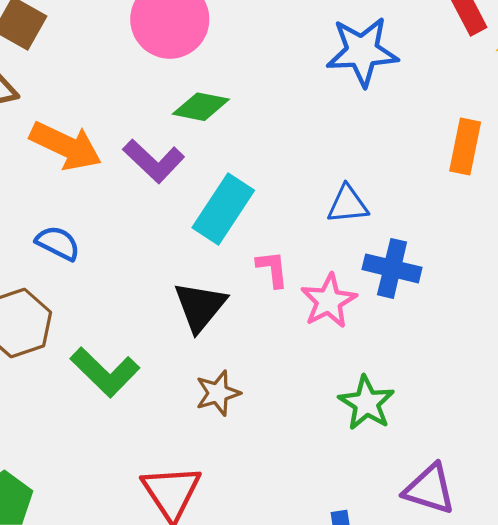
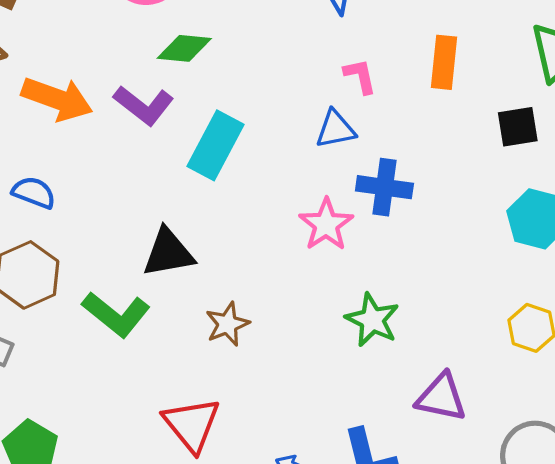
blue semicircle: (58, 243) -> (34, 193), moved
pink L-shape: (272, 269) -> (360, 76), moved
black triangle: (200, 306) -> (168, 253), moved, turned 46

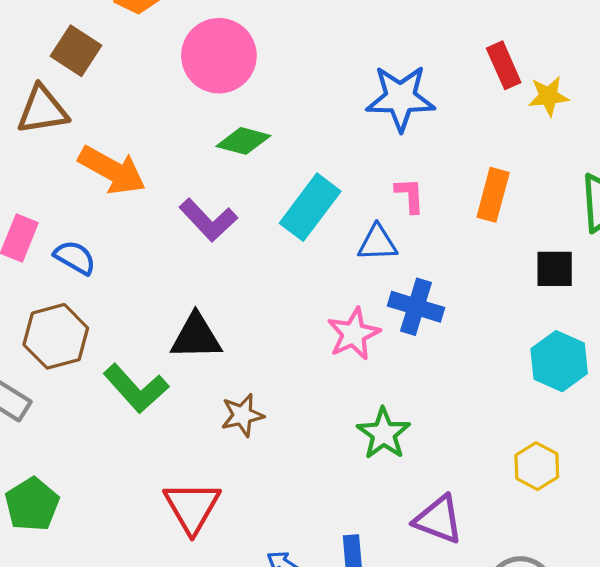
purple L-shape: (144, 105) -> (208, 220), moved
cyan rectangle: (216, 145) -> (310, 207), moved

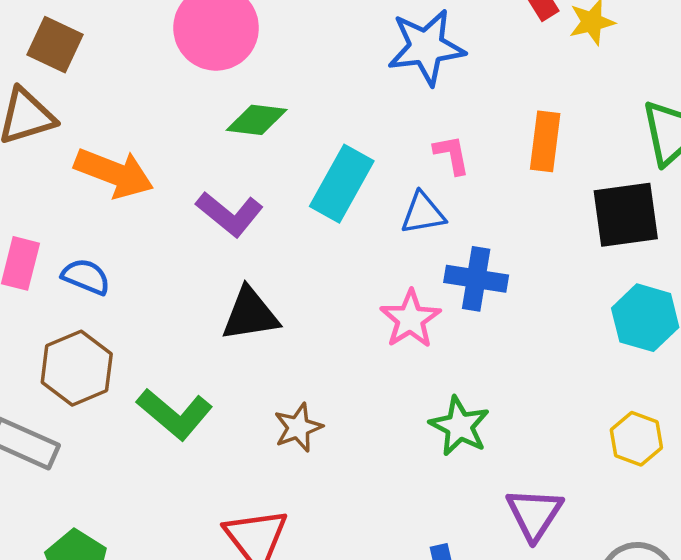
black square: (555, 269) -> (626, 215), size x1.5
black triangle: (196, 337) -> (250, 314), moved
purple triangle: (438, 519) -> (534, 514), turned 50

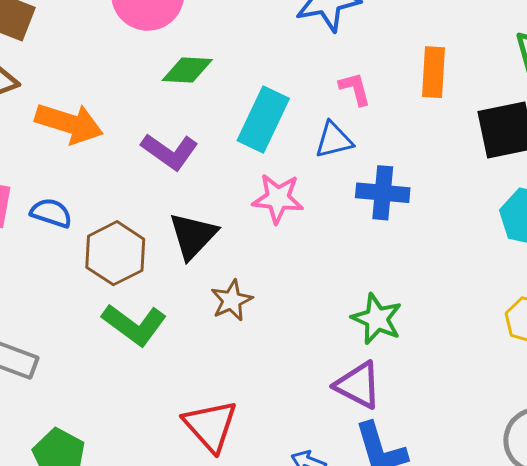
black triangle: (250, 314) -> (193, 236), turned -34
pink star: (410, 319) -> (278, 198), moved, turned -30
brown hexagon: (77, 368) -> (115, 253), moved
brown star: (298, 427) -> (232, 300), moved
purple triangle: (534, 514) -> (358, 385), moved, turned -32

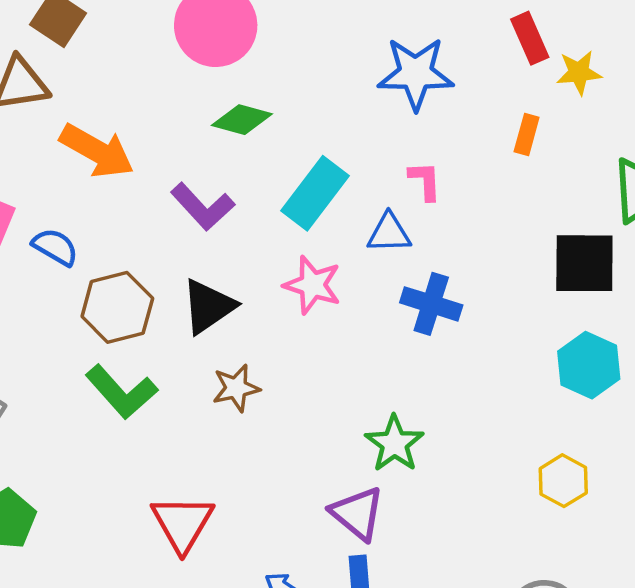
orange rectangle: (434, 72) -> (527, 135), moved, size x0.7

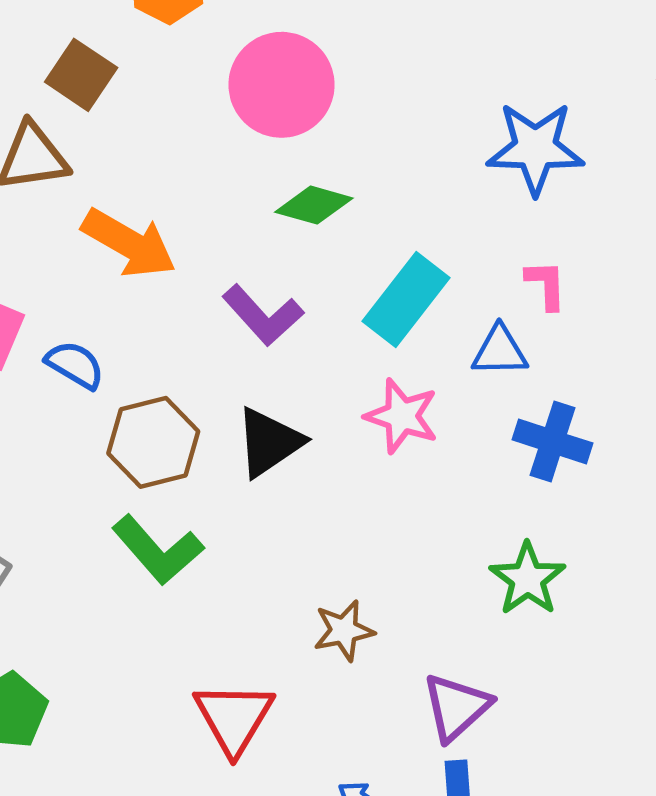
brown star: (236, 388) -> (344, 631), moved
green star: (394, 444) -> (528, 579), moved
purple triangle: (357, 513) -> (456, 707), turned 38

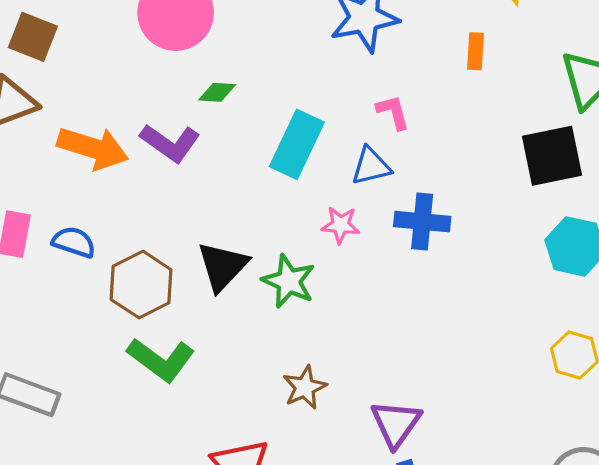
green diamond: (314, 205) -> (217, 92), size x0.7
purple L-shape: (263, 315) -> (170, 143), moved
pink star: (402, 416) -> (341, 225), moved, size x0.7
green star: (528, 579) -> (289, 281), moved

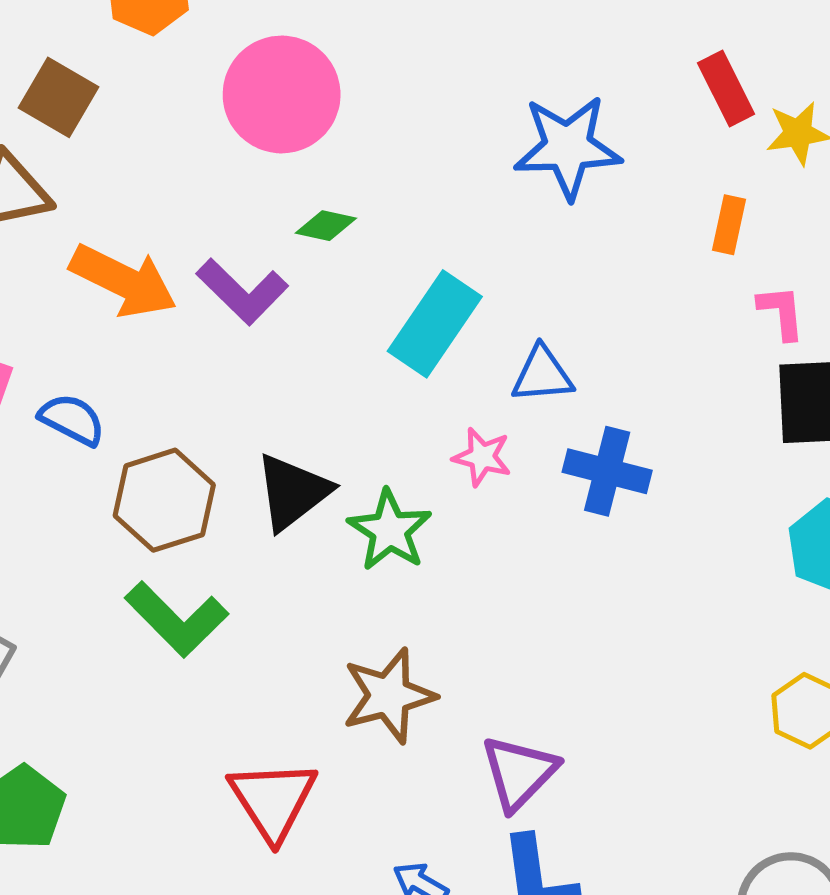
pink L-shape: (393, 112) -> (781, 312), moved
brown star: (305, 387) -> (389, 696), size x1.4

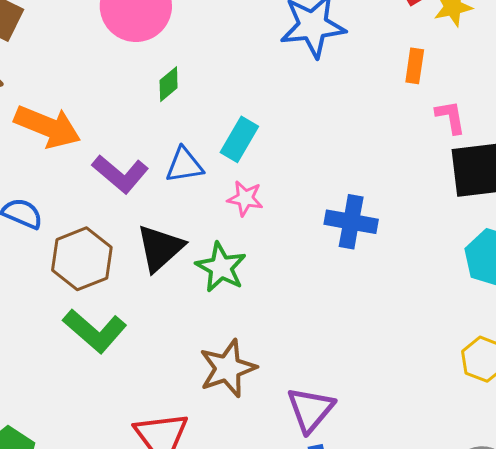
green diamond: (326, 226) -> (169, 84), turned -48
purple L-shape: (242, 291) -> (120, 174), moved
cyan rectangle: (435, 324) -> (239, 139), size x0.7
blue triangle: (542, 375) -> (184, 165), moved
pink star: (482, 457) -> (245, 198), moved

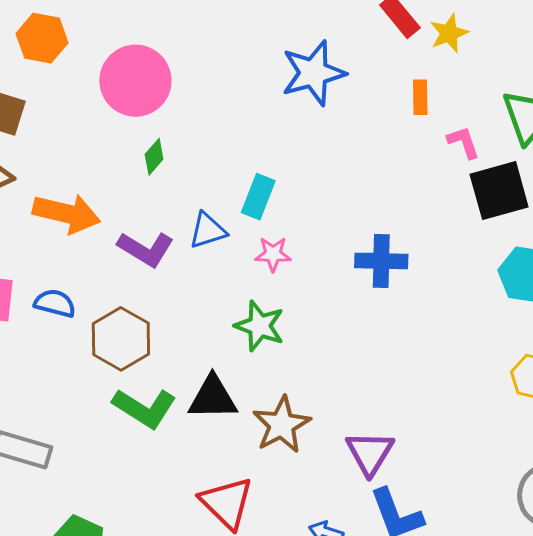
green diamond: (169, 84) -> (154, 157), moved
black triangle: (160, 248) -> (213, 398), moved, turned 50

